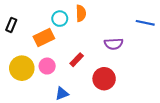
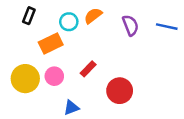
orange semicircle: (81, 13) -> (93, 16), turned -126
black rectangle: (11, 25) -> (29, 16), moved
purple semicircle: (114, 44) -> (130, 25), moved, turned -108

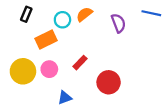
blue line: (167, 27) -> (151, 13), moved

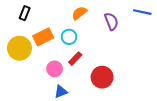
cyan circle: (62, 20) -> (69, 37), moved
pink circle: (49, 69) -> (55, 69), moved
yellow circle: (23, 71) -> (19, 48), moved

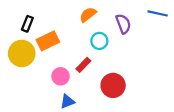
black rectangle: (25, 13) -> (27, 24), moved
cyan circle: (69, 37) -> (99, 41), moved

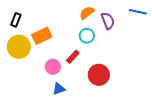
orange semicircle: (88, 15) -> (87, 13), moved
black rectangle: (27, 24) -> (16, 20), moved

